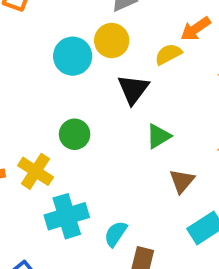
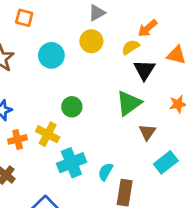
cyan circle: (73, 56) -> (51, 55), moved
black triangle: (133, 89) -> (144, 70), moved
green triangle: (159, 136) -> (129, 103), size x1.5

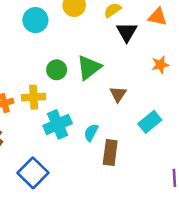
green triangle: (129, 103) -> (89, 67), moved
brown triangle: (147, 132) -> (118, 94), moved
yellow cross: (48, 134) -> (34, 97), turned -30

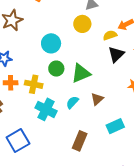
cyan circle: (35, 20) -> (51, 43), moved
cyan cross: (58, 124) -> (46, 109), turned 35
cyan semicircle: (91, 132) -> (72, 102), moved

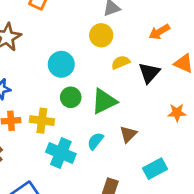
yellow semicircle: (110, 35) -> (121, 62), moved

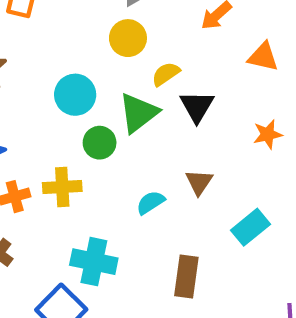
black triangle: (149, 73) -> (197, 106), moved
green triangle: (104, 101) -> (138, 113), moved
cyan semicircle: (95, 141) -> (151, 202), turned 30
cyan cross: (61, 153) -> (94, 262), moved

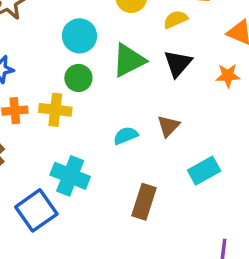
yellow semicircle: (166, 74) -> (175, 19), moved
orange star: (268, 134) -> (228, 76), moved
green circle: (100, 143) -> (78, 78), moved

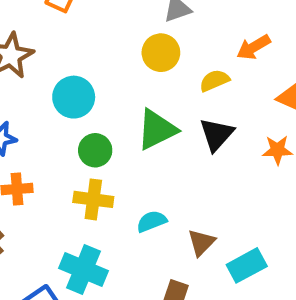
cyan circle: (79, 36) -> (74, 97), moved
yellow cross: (55, 110) -> (93, 199), moved
brown triangle: (168, 126) -> (201, 242), moved

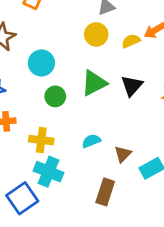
yellow semicircle: (214, 81) -> (131, 41), moved
yellow cross: (93, 199) -> (41, 140), moved

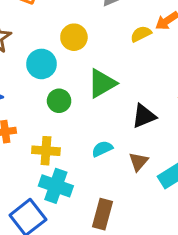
yellow circle: (96, 34) -> (74, 37), moved
black triangle: (132, 86) -> (144, 116), moved, turned 30
brown rectangle: (105, 192) -> (102, 214), moved

